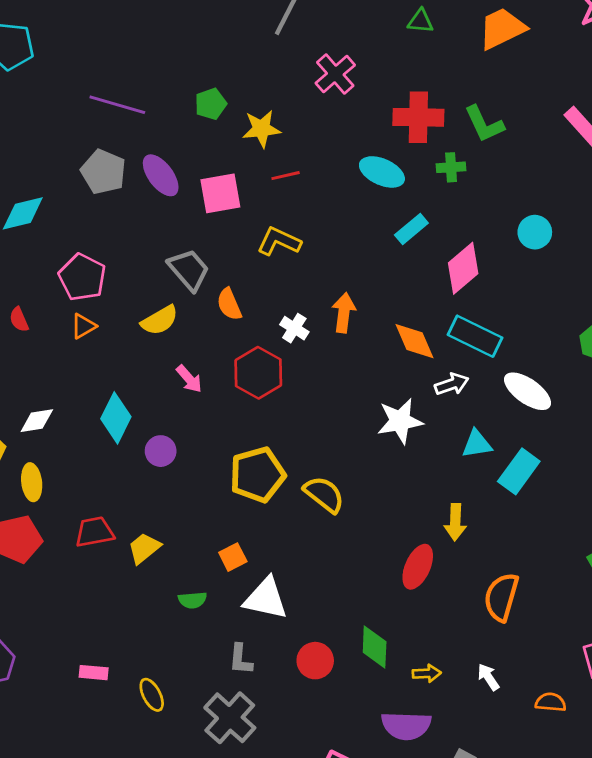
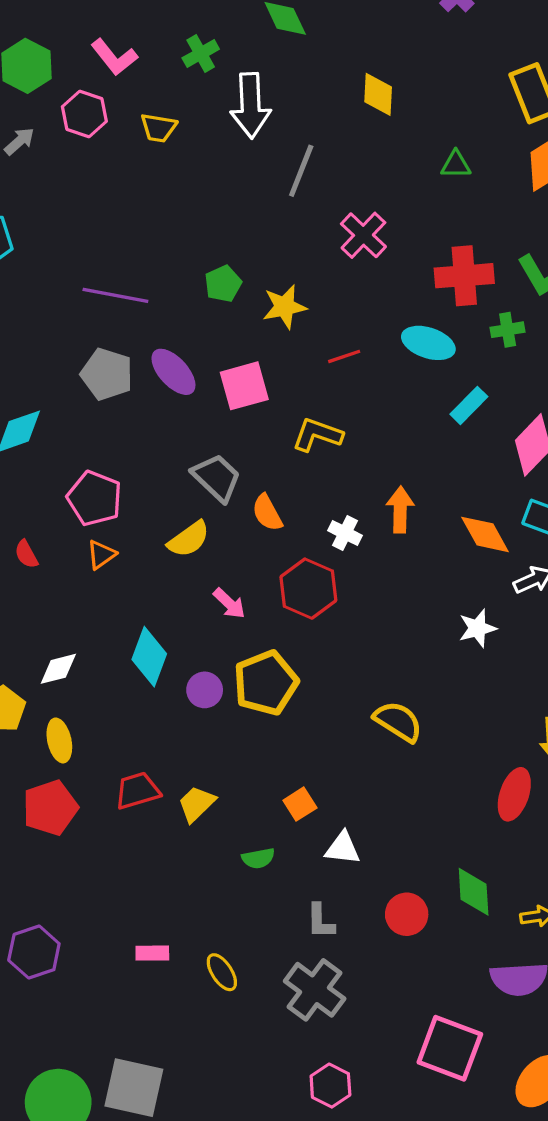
red line: (286, 176) -> (344, 356), moved
white star: (400, 421) -> (477, 628), size x0.7
yellow pentagon: (257, 475) -> (266, 683), moved
white triangle: (266, 598) -> (343, 848), size x0.7

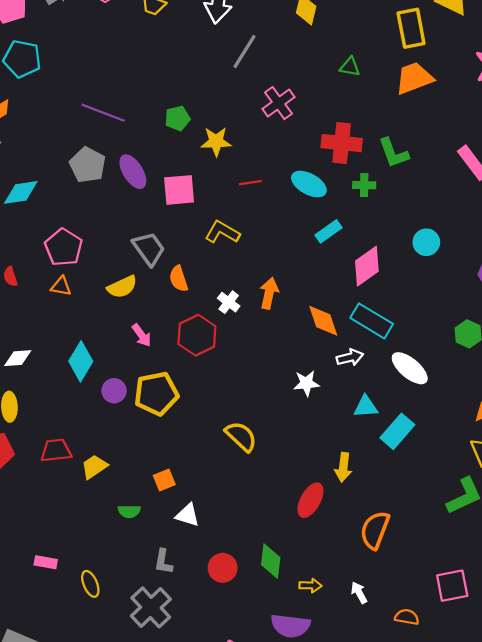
orange triangle: (101, 555) -> (61, 286), turned 35

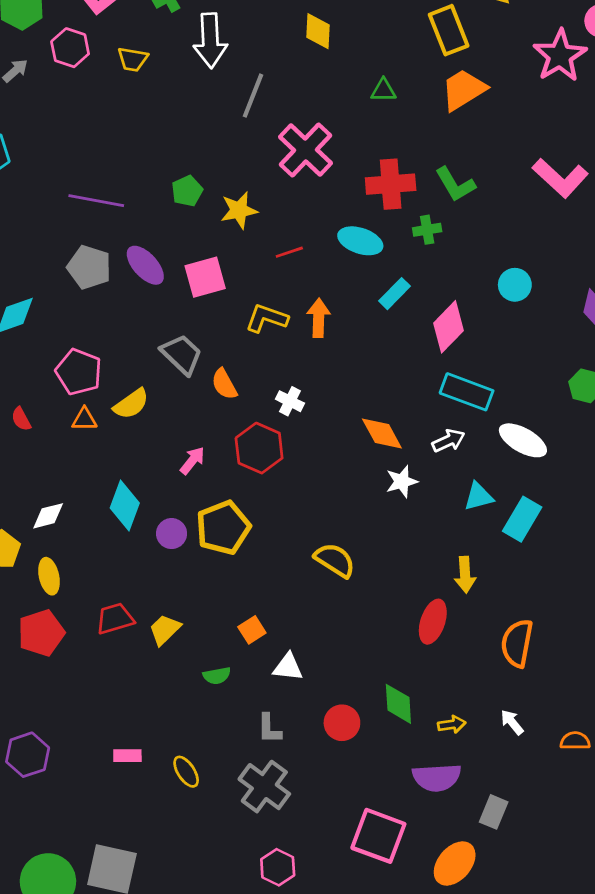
pink cross: (279, 103) -> (306, 150), size x1.4
yellow semicircle: (122, 287) -> (131, 404), moved
orange arrow: (269, 293) -> (319, 318), moved
orange diamond: (323, 321) -> (382, 434), moved
pink arrow: (142, 335) -> (192, 461), turned -95

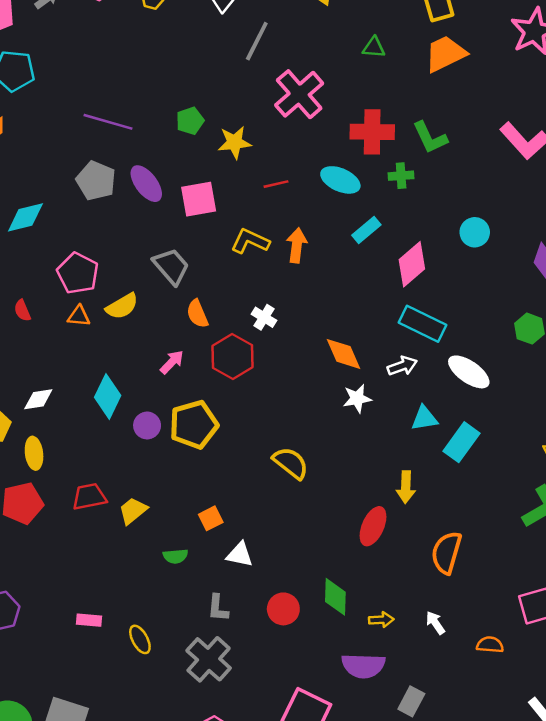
orange semicircle: (224, 384) -> (197, 314), moved

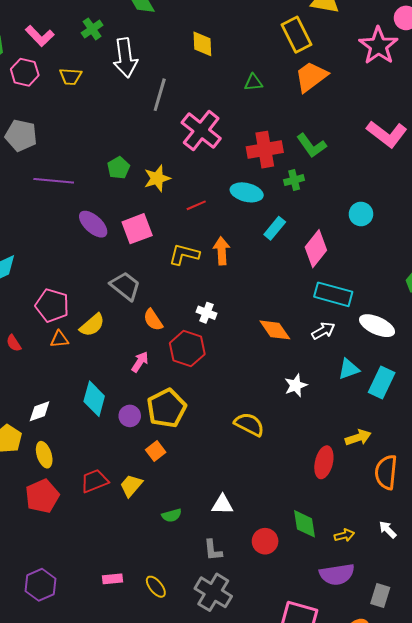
gray pentagon: (96, 181) -> (21, 135), moved
white star: (357, 398) -> (296, 385), moved
yellow arrow: (406, 487) -> (358, 437), moved, turned -100
orange square: (211, 518) -> (156, 451), moved

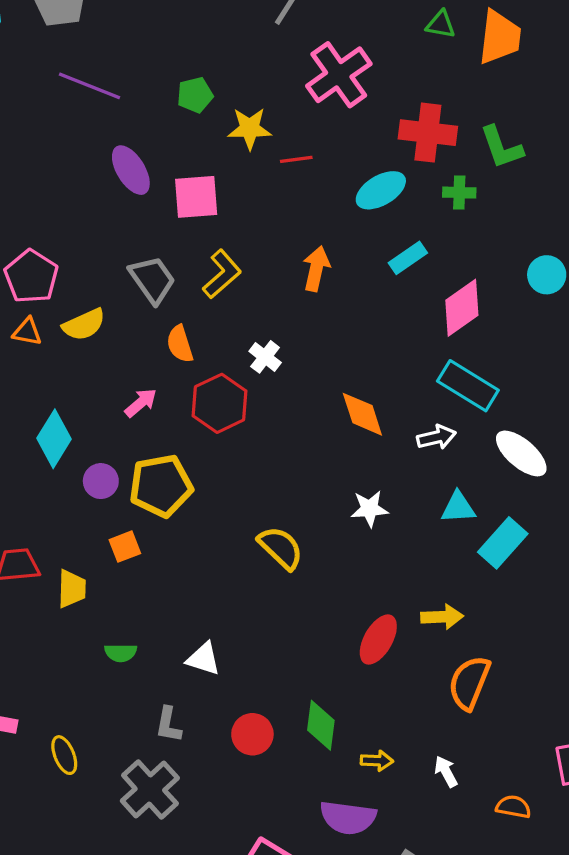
orange trapezoid: (311, 77) -> (500, 37), moved, turned 117
cyan ellipse: (247, 192) -> (381, 190), turned -60
red line: (196, 205) -> (296, 159), moved
yellow L-shape: (184, 254) -> (222, 274), moved, turned 108
yellow trapezoid: (131, 486) -> (72, 589), turned 125

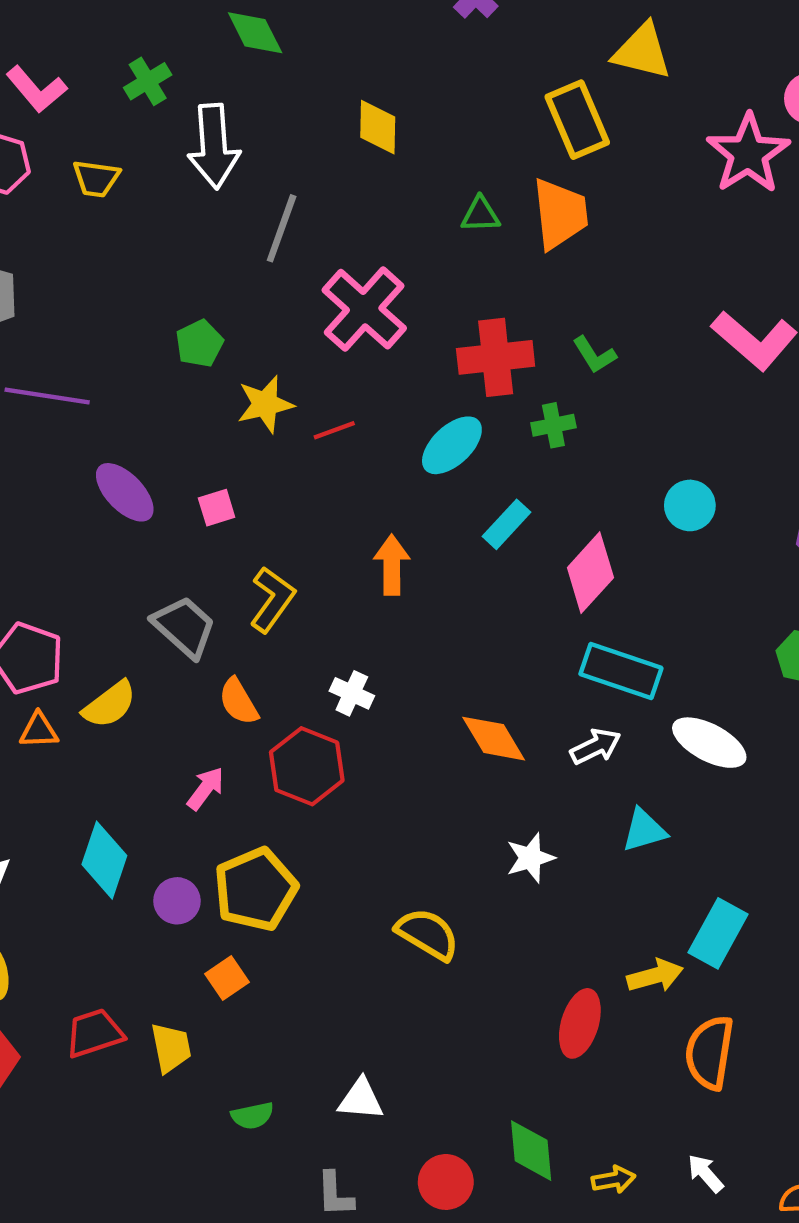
green pentagon: (195, 95) -> (199, 343), moved
green L-shape: (501, 147) -> (594, 355), size x0.7
pink square: (196, 197) -> (217, 508), size x0.6
cyan rectangle: (503, 543) -> (718, 933), moved

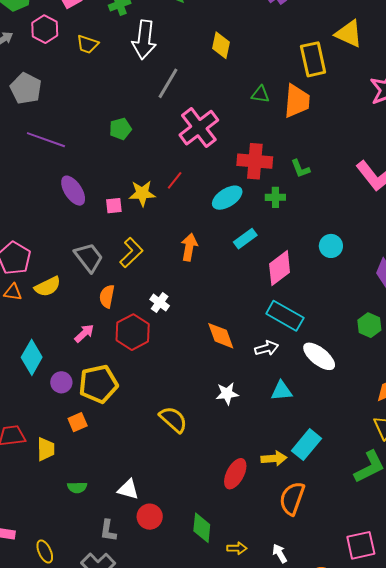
yellow star: (265, 404) -> (142, 193), moved
red line: (334, 430) -> (175, 180), turned -42
orange semicircle: (238, 701) -> (107, 296), turned 30
red circle: (446, 1182) -> (150, 517), moved

